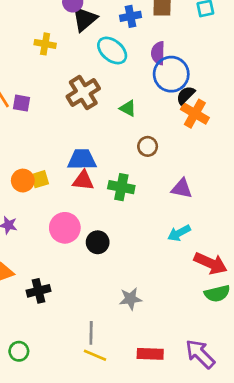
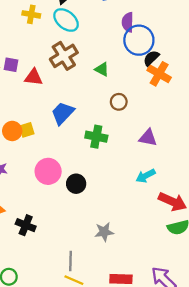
cyan ellipse: (112, 51) -> (66, 20), moved
blue trapezoid: (82, 160) -> (63, 113), turned -45
red triangle: (83, 181) -> (34, 77), moved
black cross: (39, 291) -> (26, 225), turned 36

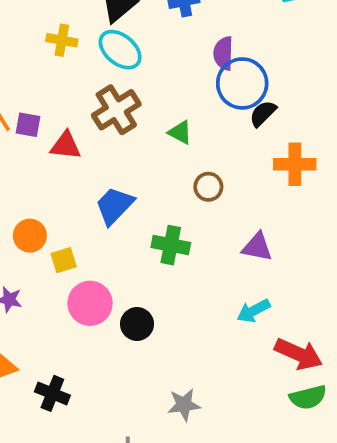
orange cross: (159, 74) -> (295, 164), moved, turned -30
yellow square: (27, 130) -> (64, 260), moved

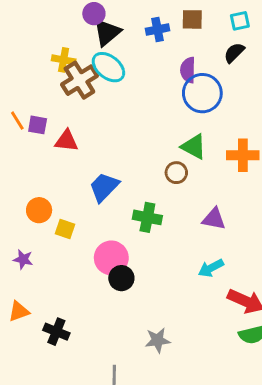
brown cross: (116, 110) -> (79, 80), moved
black semicircle: (263, 114) -> (234, 53), moved
green triangle: (180, 132) -> (194, 147), moved, size x1.4
yellow square: (64, 260) -> (65, 229), turned 36
pink circle: (90, 303) -> (111, 258), moved

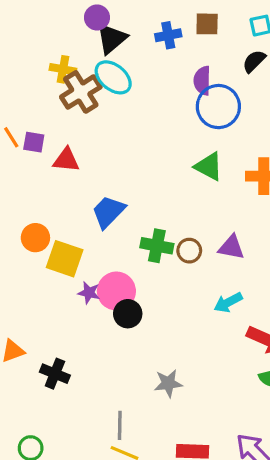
brown circle: (176, 173) -> (189, 251), moved
yellow square: (65, 229) -> (65, 259), size x1.6
purple star: (23, 259) -> (89, 293), moved

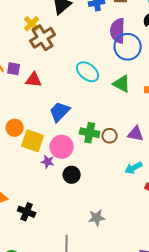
yellow cross: (63, 69) -> (32, 24), turned 35
cyan ellipse: (113, 77) -> (88, 72), moved
purple semicircle: (202, 81) -> (118, 31), size x1.4
pink circle: (116, 291) -> (62, 147), moved

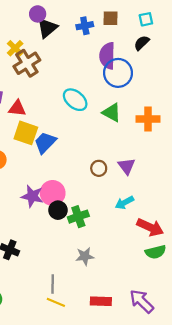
green cross: (90, 133) -> (78, 217), moved, turned -30
purple triangle: (136, 134) -> (127, 166), turned 42
yellow square: (33, 141) -> (26, 133), moved
pink circle: (62, 147) -> (53, 193), moved
purple star: (48, 162) -> (32, 196), size x1.5

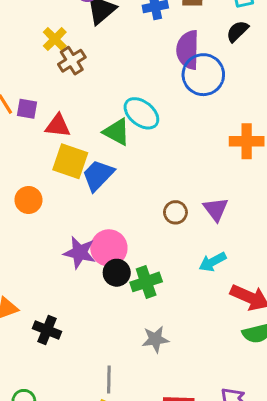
brown cross: (27, 63) -> (72, 61), size x0.7
green triangle: (112, 113) -> (117, 132), moved

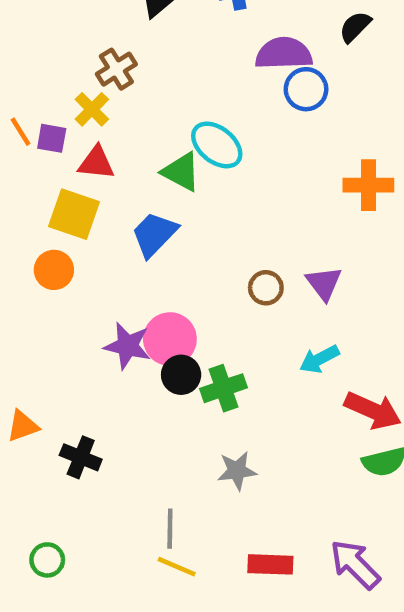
yellow cross: (55, 39) -> (92, 109), moved
purple semicircle: (188, 50) -> (284, 53), turned 87
blue circle: (203, 75) -> (306, 89), size x0.7
yellow square: (70, 161) -> (74, 214), moved

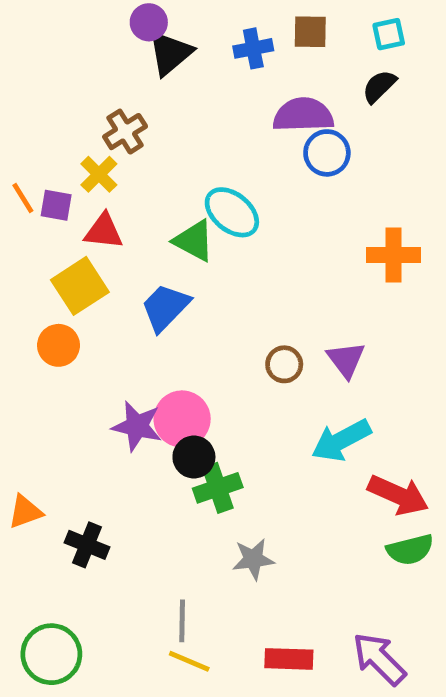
yellow square: (74, 214) -> (80, 286), turned 38
cyan arrow: (319, 359) -> (341, 440), size x1.4
green cross: (223, 388) -> (218, 488), moved
green circle: (47, 560) -> (51, 654), size x1.6

